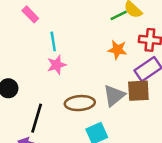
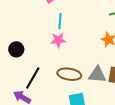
gray triangle: (114, 96) -> (97, 75), turned 30

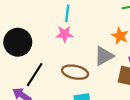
black circle: (16, 49) -> (18, 42), size x1.6
gray triangle: (97, 75) -> (104, 56), moved, turned -36

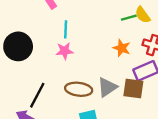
black circle: (18, 42) -> (18, 46), moved
gray triangle: (104, 56) -> (107, 87), moved

